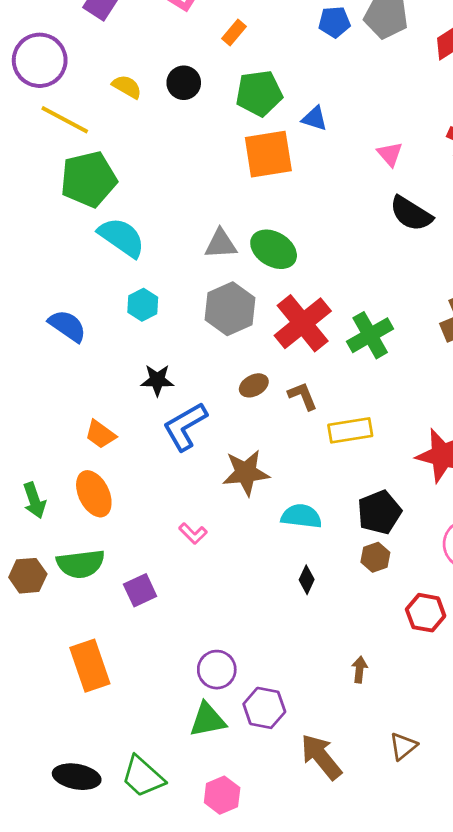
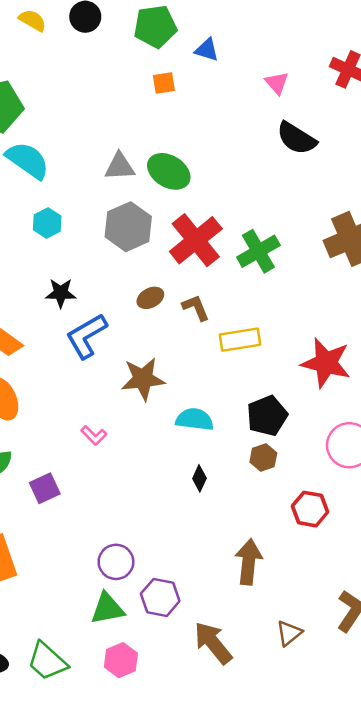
orange square: (268, 154) -> (164, 83), size x0.5
brown arrow: (360, 670) -> (249, 562), size x1.8
pink hexagon: (222, 795) -> (121, 660), moved

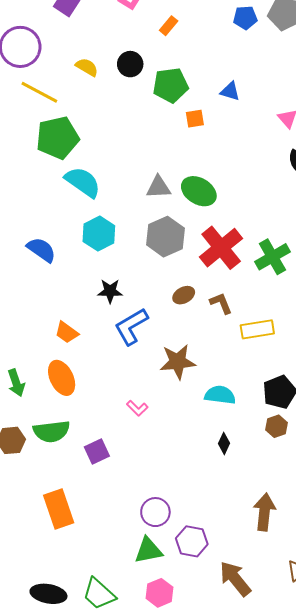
green pentagon: (155, 27) -> (171, 85), moved
cyan hexagon: (47, 223) -> (99, 234), size x1.4

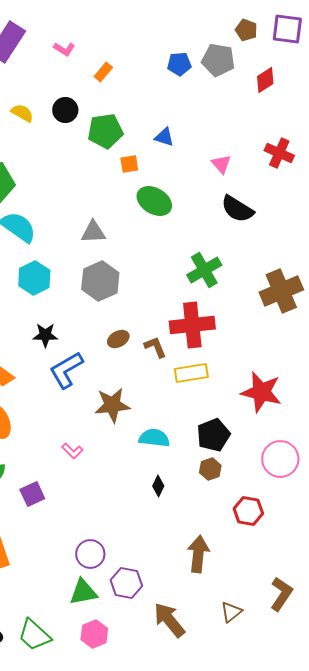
green ellipse: (199, 191) -> (154, 201), moved
red cross: (221, 248) -> (192, 325), moved, turned 33
green cross: (272, 257) -> (204, 270), moved

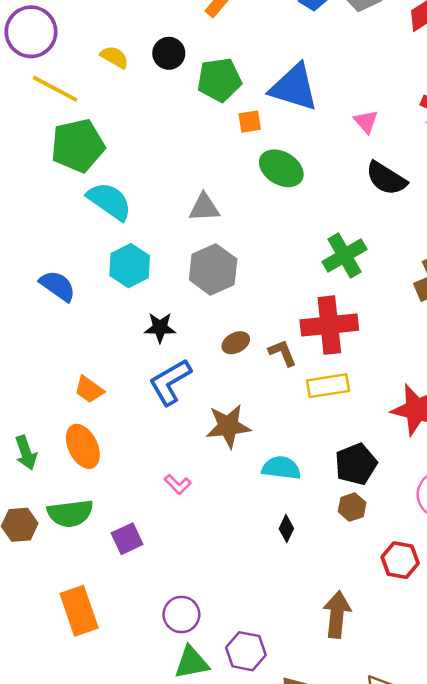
blue triangle: (164, 137) -> (294, 87), size x2.0
black star: (45, 335) -> (160, 328), moved
purple circle: (90, 554) -> (181, 614), moved

